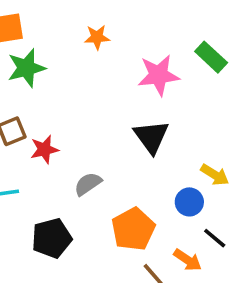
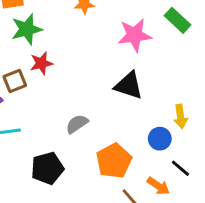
black triangle: (151, 137) -> (129, 85), turned -36
red star: (44, 149) -> (41, 63), moved
yellow arrow: (215, 175) -> (180, 116), turned 50

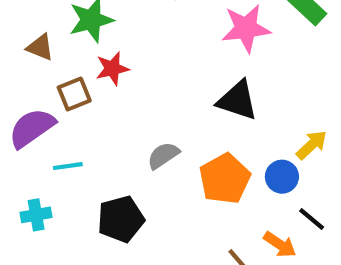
yellow arrow: (180, 116) -> (312, 145), turned -125
orange pentagon: (114, 161) -> (225, 179), moved

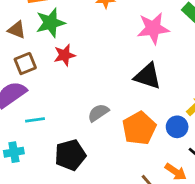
brown triangle: (40, 47) -> (17, 30), moved
brown square: (74, 94) -> (25, 64), moved

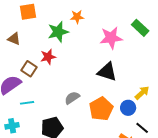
green star: (50, 23) -> (58, 32), moved
brown square: (25, 64) -> (29, 69), moved, turned -35

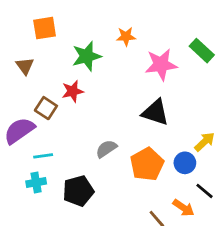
orange star: (77, 17) -> (126, 36), moved
brown triangle: (14, 39) -> (25, 66), turned 32
cyan cross: (12, 126) -> (36, 182), moved

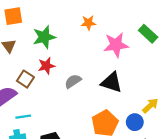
orange square: (45, 28) -> (13, 16), moved
green star: (87, 56) -> (44, 37), moved
gray semicircle: (106, 149) -> (73, 81), moved

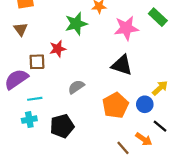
green star: (44, 37) -> (76, 24), moved
brown square: (25, 79) -> (37, 62), turned -35
gray semicircle: (73, 81) -> (76, 87), moved

